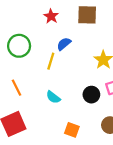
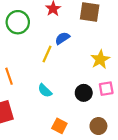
green circle: (19, 46) -> (18, 22), moved

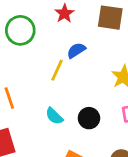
black circle: (84, 93) -> (89, 118), moved

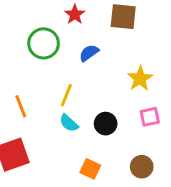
green circle: (20, 30) -> (44, 43), moved
yellow line: (57, 70) -> (66, 95), moved

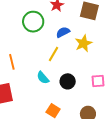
yellow star: (140, 79) -> (83, 43), moved
yellow line: (66, 95) -> (54, 54), moved

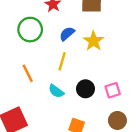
orange line: (12, 62) -> (28, 73), moved
pink square: (98, 81) -> (113, 90), moved

